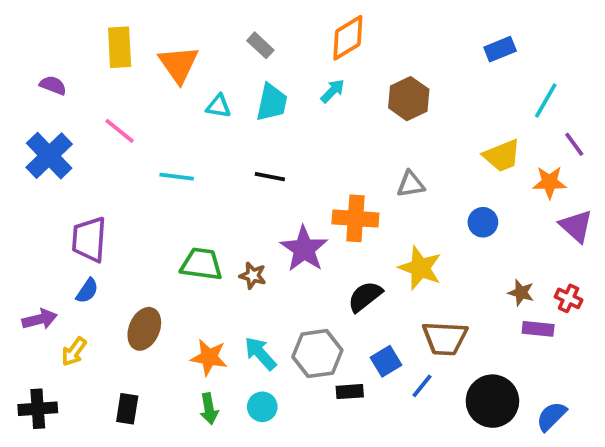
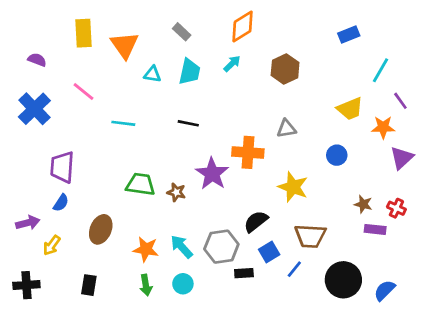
purple triangle: (576, 226) -> (402, 158), turned 35
black semicircle: (365, 296) -> (256, 221), moved

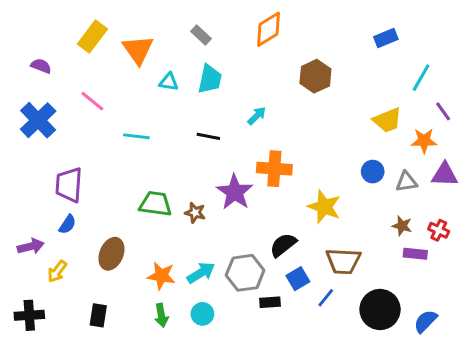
yellow rectangle: (83, 33) -> (92, 37), turned 40
cyan arrow: (232, 64) -> (257, 116), moved
gray triangle: (286, 129) -> (406, 182), moved
purple triangle: (402, 158) -> (445, 174), turned 45
cyan arrow: (182, 247) -> (201, 273), turned 100

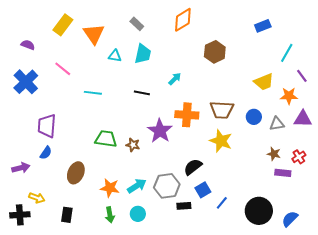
red cross: (439, 230) -> (299, 157), turned 32
brown trapezoid: (343, 261) -> (222, 110), moved
yellow arrow: (57, 271) -> (37, 198), moved, turned -105

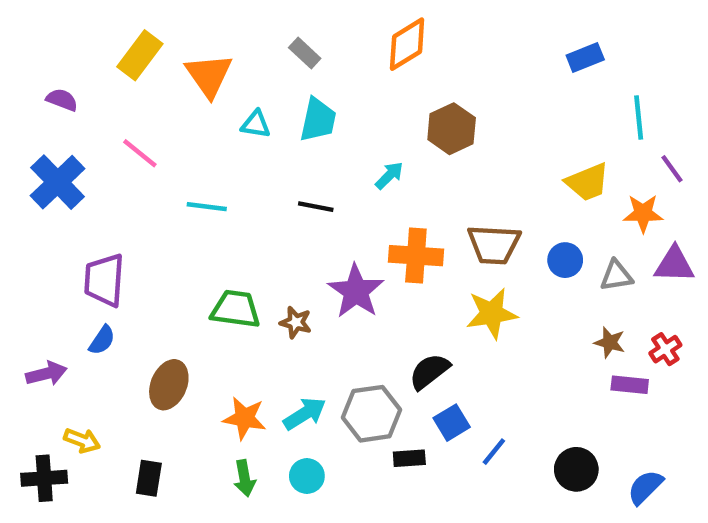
brown hexagon: (215, 52) -> (452, 129), moved
cyan line: (287, 53) -> (639, 118), turned -36
yellow star: (221, 141) -> (492, 313), turned -30
black circle: (259, 211) -> (576, 469), size x0.7

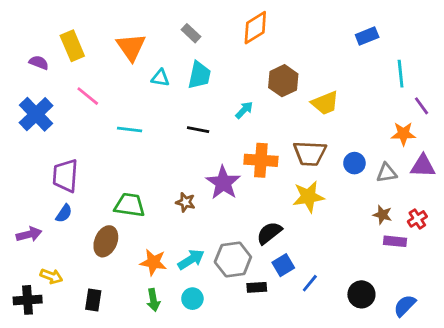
yellow rectangle: (140, 55) -> (72, 46), moved, turned -60
yellow trapezoid: (587, 182) -> (325, 103), moved
green trapezoid: (236, 309) -> (130, 205), moved

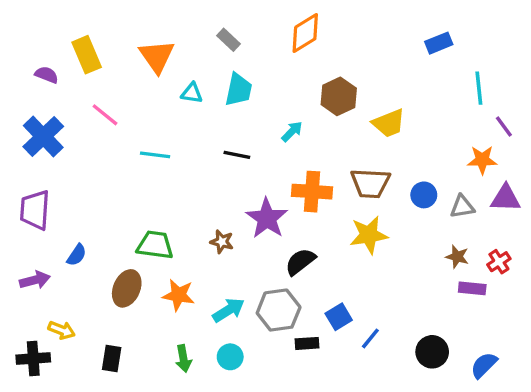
purple trapezoid: (65, 176) -> (35, 210), moved
black semicircle: (269, 233) -> (300, 262), moved
orange star: (153, 262) -> (178, 295), moved

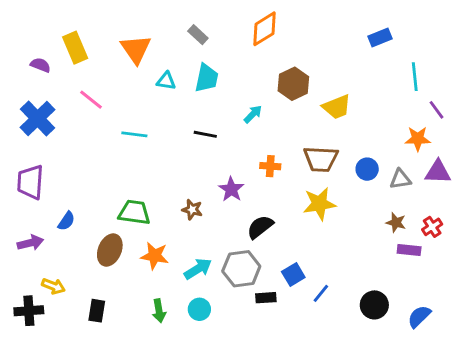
orange cross: (312, 192) -> (270, 166), size x0.6
purple star: (267, 218) -> (231, 189), size x0.7

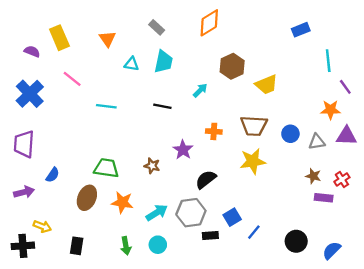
orange triangle: (136, 49) -> (107, 39), size x0.7

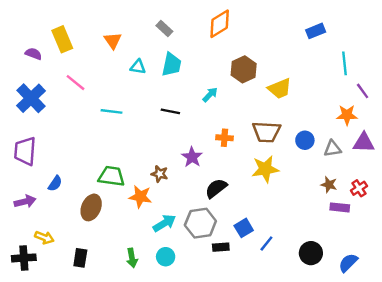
orange star: (122, 202) -> (140, 197), moved

